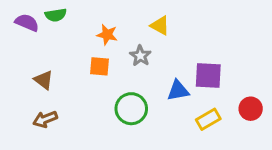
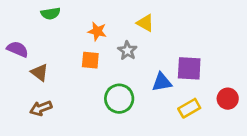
purple semicircle: (27, 23) -> (18, 49), moved

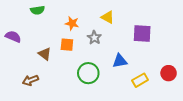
purple square: (189, 68) -> (142, 34), moved
brown triangle: (40, 73) -> (45, 54), moved

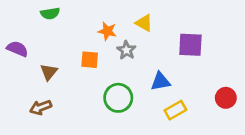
orange star: (72, 23) -> (107, 31), moved
brown triangle: (45, 54) -> (49, 72), moved, turned 32
yellow rectangle: (140, 80) -> (175, 110), moved

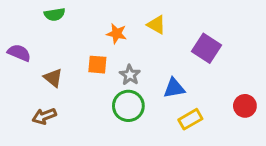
purple square: (190, 45) -> (207, 48), turned 30
gray star: (126, 50) -> (130, 75), moved
brown triangle: (49, 72) -> (53, 78), turned -30

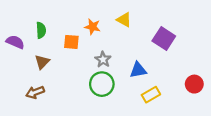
green semicircle: (55, 14) -> (41, 30), moved, turned -84
orange square: (97, 65) -> (71, 42), moved
brown triangle: (53, 78) -> (42, 62), turned 35

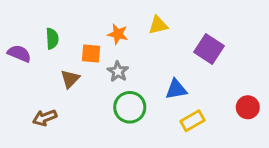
yellow triangle: (124, 20) -> (158, 25), turned -42
gray star: (103, 59) -> (118, 71), moved
brown triangle: (42, 62) -> (70, 79), moved

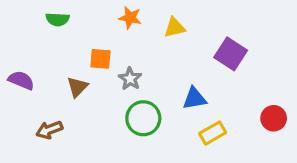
orange star: (118, 34) -> (130, 18), moved
green semicircle: (52, 39) -> (58, 19), moved, turned 96
purple semicircle: (19, 54) -> (21, 80), moved

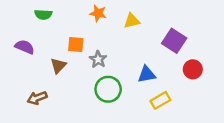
purple semicircle: (21, 80) -> (25, 47), moved
red circle: (274, 118) -> (193, 69), moved

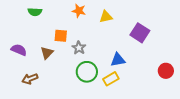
purple semicircle: (25, 47) -> (19, 50), moved
red circle: (193, 69) -> (166, 71), moved
yellow rectangle: (160, 100) -> (111, 79), moved

